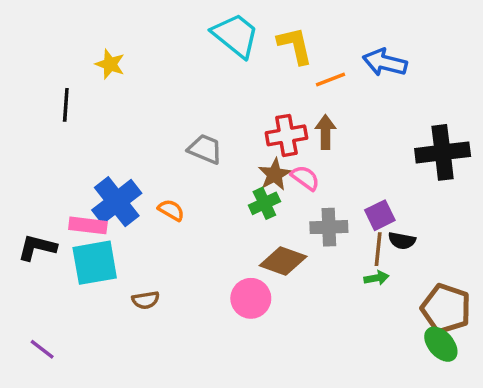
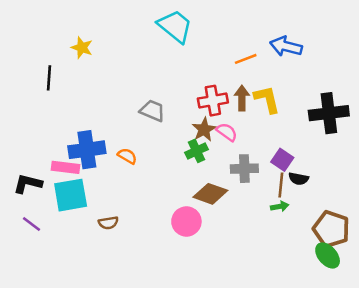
yellow L-shape: (295, 46) -> (267, 99), moved
blue cross: (117, 202) -> (87, 150), turned 30
purple square: (380, 215) -> (282, 160), turned -30
purple line: (42, 349) -> (31, 224), moved

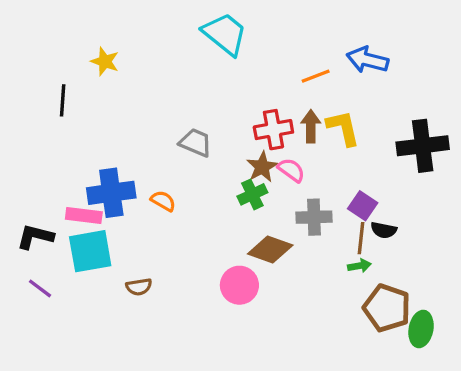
brown pentagon: (331, 229) -> (387, 308), moved
green ellipse: (328, 255) -> (421, 329), turned 52

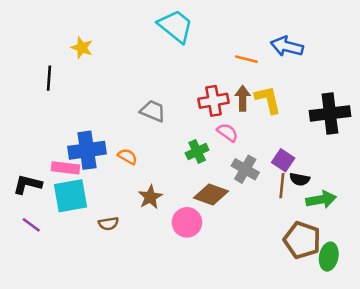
orange line: (316, 76) -> (246, 59), turned 35
brown star: (262, 167) -> (150, 197), moved
gray cross: (314, 217) -> (245, 169), turned 32
green arrow: (359, 266) -> (321, 200), moved, size x1.6

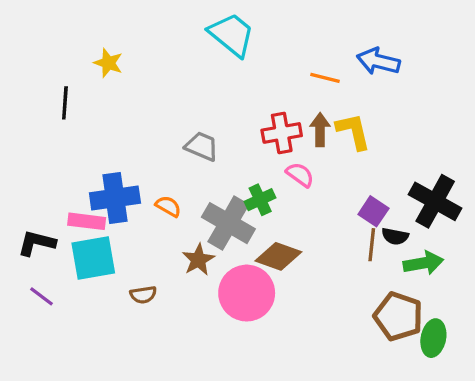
black cross: (330, 113) -> (435, 201), moved, turned 36
gray cross: (245, 169) -> (228, 223), moved, size x1.4
pink circle: (187, 222) -> (247, 293), size x1.4

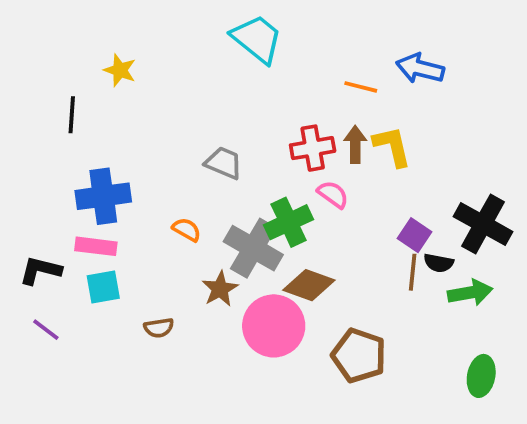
blue cross: (115, 198) -> (103, 196), moved
green cross: (260, 200) -> (289, 222), size x1.4
cyan square: (93, 258) -> (103, 287), size x0.7
brown pentagon: (398, 316) -> (359, 356), moved

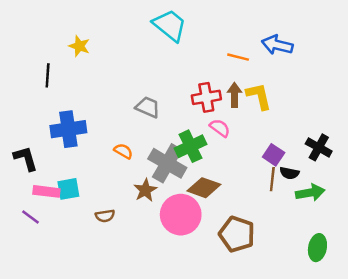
black cross: (483, 224) -> (319, 147), size x0.7
pink rectangle: (96, 246) -> (46, 191), moved
black L-shape: (40, 270) -> (26, 158), moved, turned 60

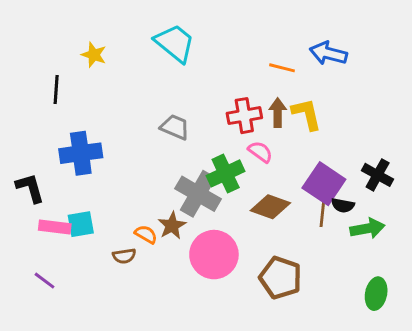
cyan trapezoid: (170, 25) -> (175, 43), moved
orange semicircle: (123, 151) -> (146, 234), moved
purple square: (274, 155) -> (324, 184), size x1.6
brown diamond: (204, 188) -> (270, 207), moved
purple line: (31, 217) -> (45, 281), moved

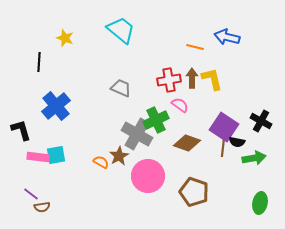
blue cross: (81, 153) -> (56, 106), turned -32
brown semicircle: (124, 256) -> (42, 207), moved

